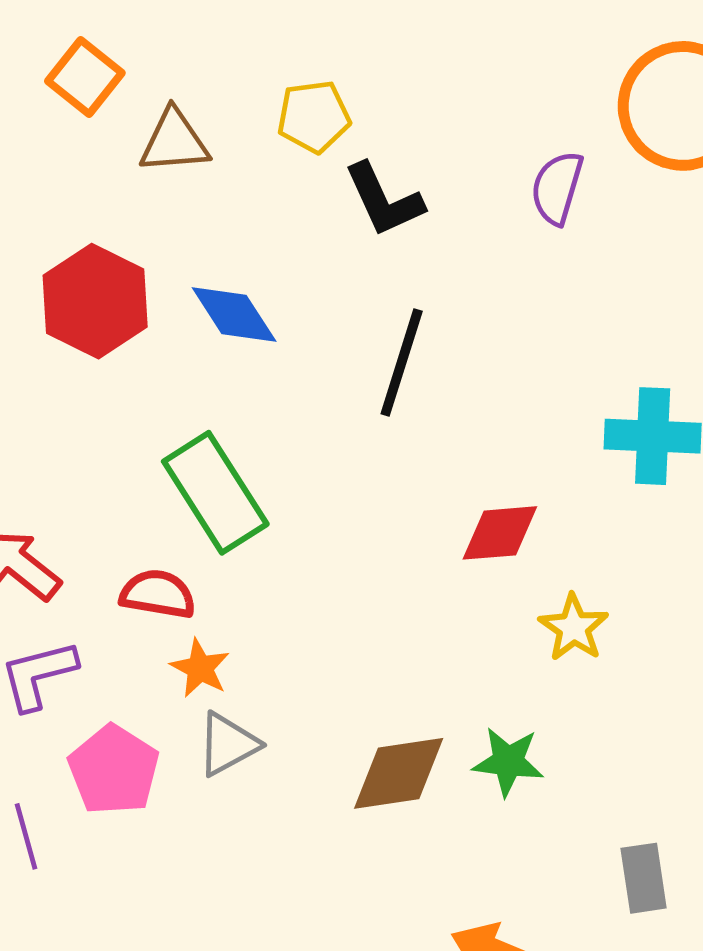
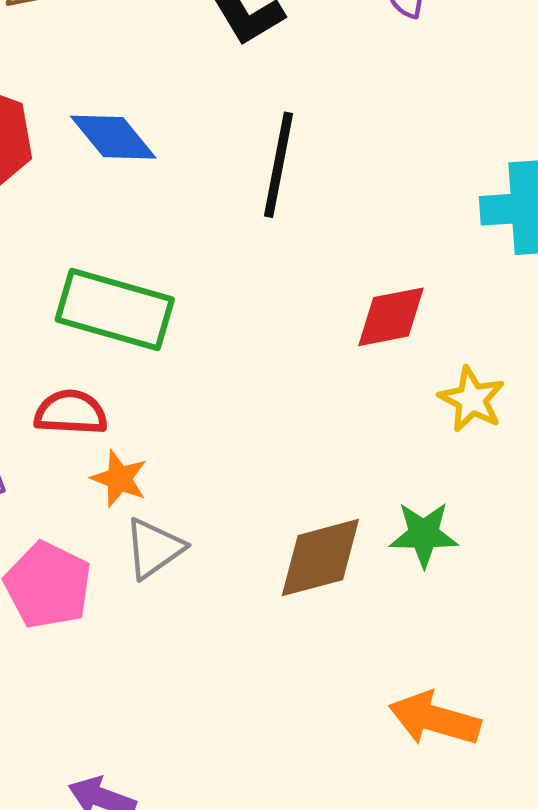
green rectangle: (215, 493) -> (115, 309), turned -35

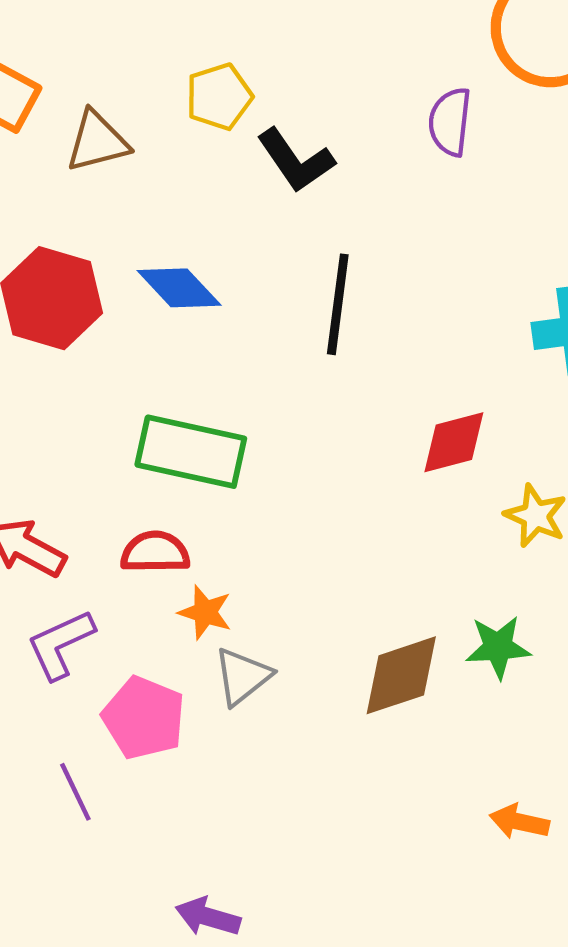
orange arrow: (435, 719) -> (519, 822), size x0.7

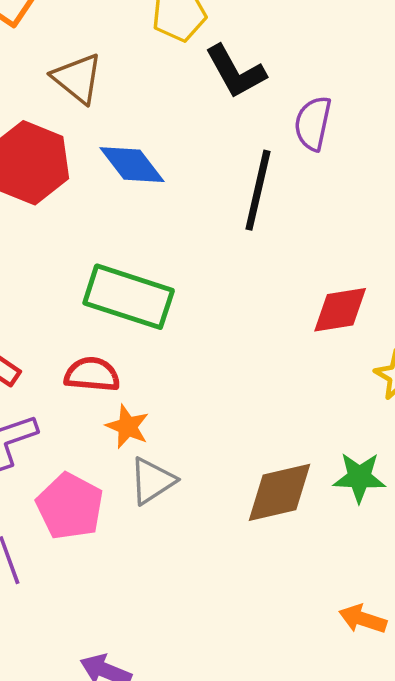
purple semicircle: (450, 122) -> (313, 123), moved
brown triangle: (97, 141) -> (77, 78), moved, turned 48

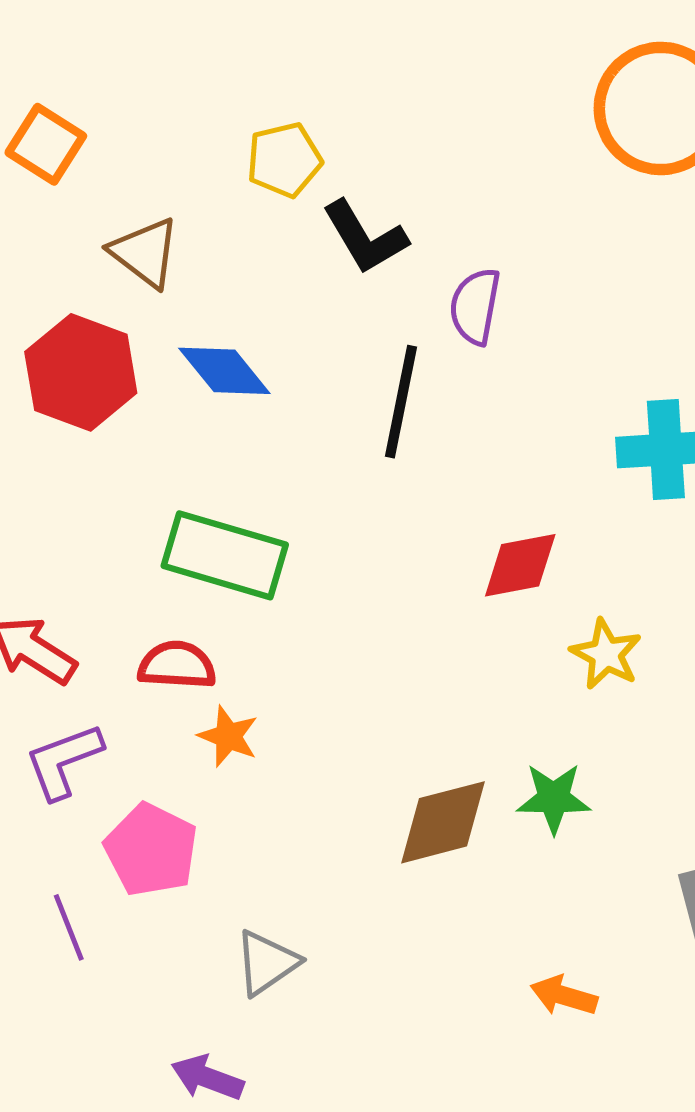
gray triangle: (152, 481) -> (267, 963), moved

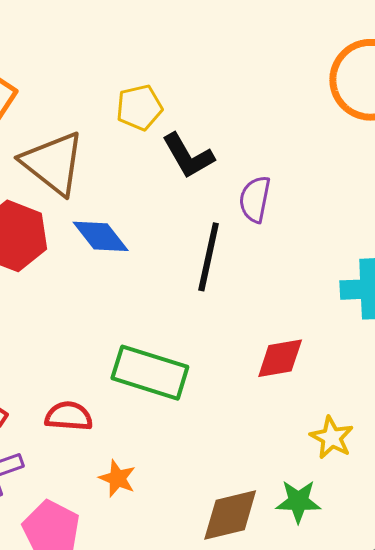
brown triangle: (145, 253) -> (53, 163), size x1.5
green rectangle: (225, 555) -> (150, 373), moved
yellow star: (606, 654) -> (332, 438), moved
orange star: (228, 736) -> (117, 478), moved

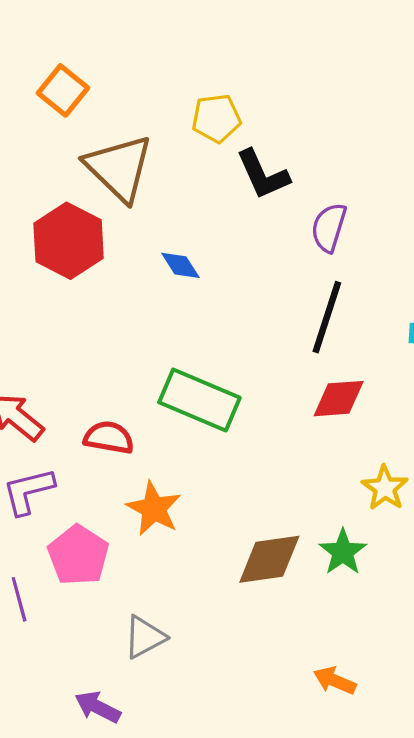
blue diamond: (101, 236) -> (180, 265), moved, size x0.7
black line: (209, 257) -> (327, 317), moved
orange star: (117, 478) -> (154, 509), size x1.4
green star: (298, 501) -> (343, 552), turned 30

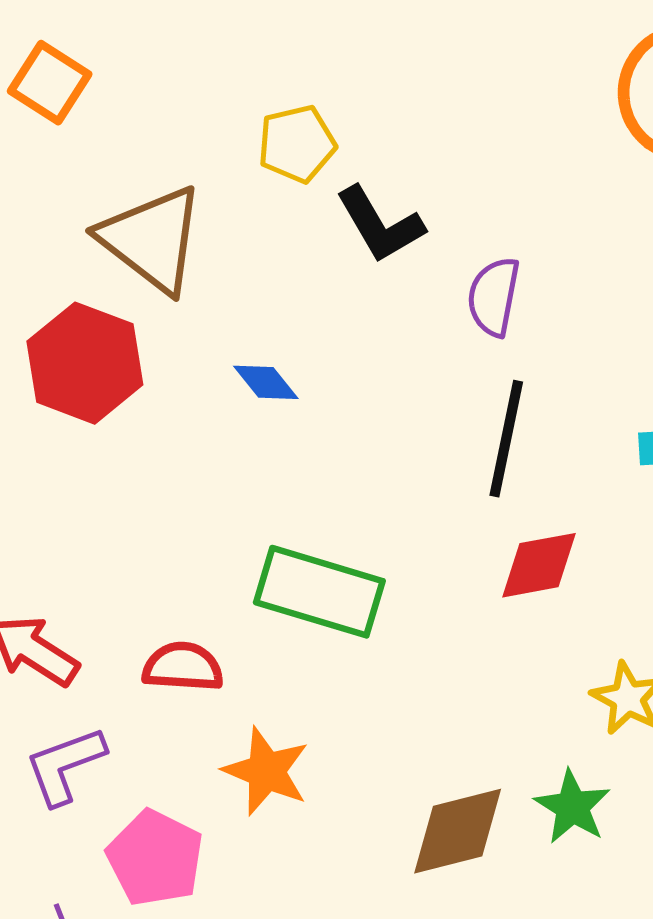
orange square: (63, 90) -> (50, 83), moved

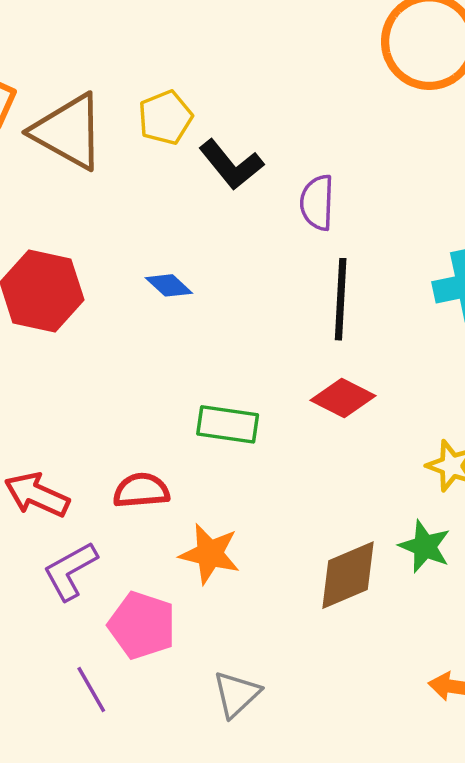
brown triangle: (152, 239) -> (68, 132), moved
red diamond: (539, 565) -> (343, 398), moved, turned 46
green rectangle: (319, 592) -> (228, 424), size x0.7

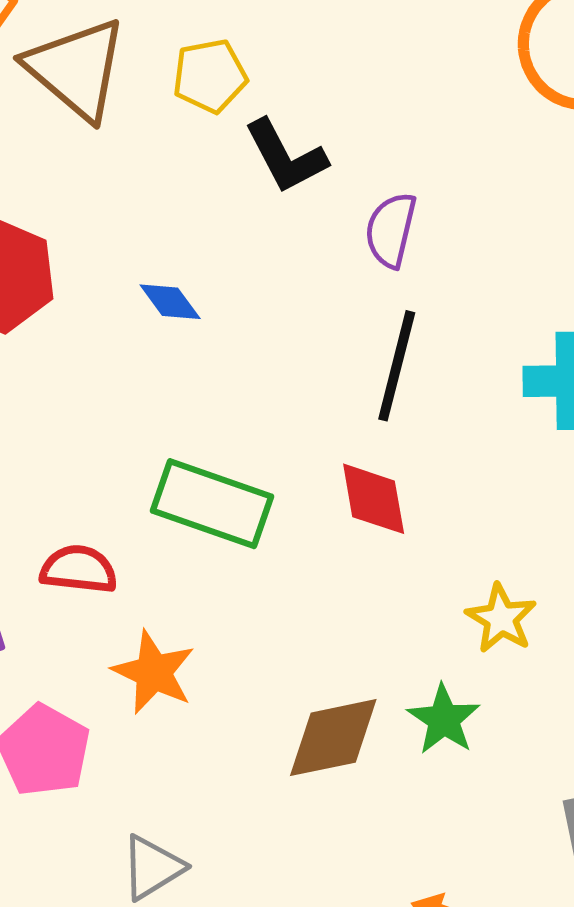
red diamond: (343, 398) -> (374, 499), turned 42
green rectangle: (228, 424) -> (212, 504), size x1.4

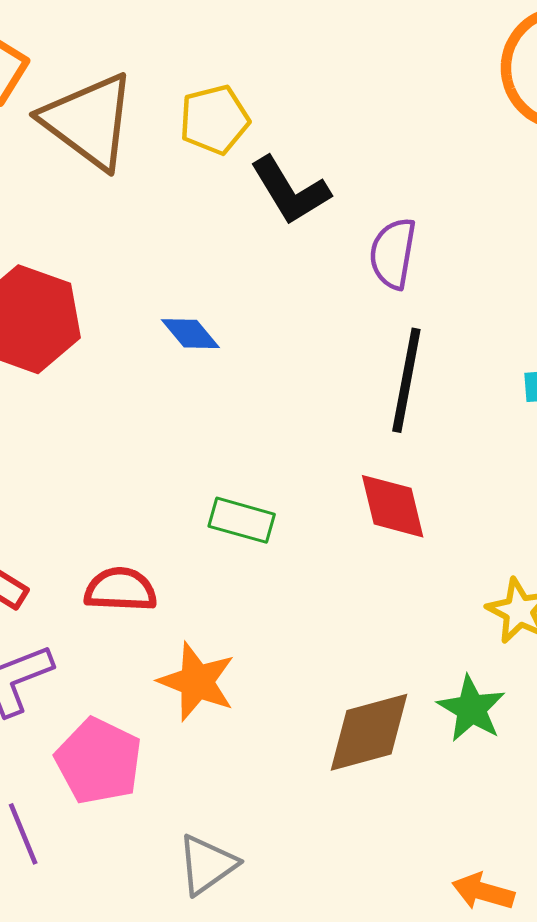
green rectangle: (212, 504) -> (242, 520), size x0.6

